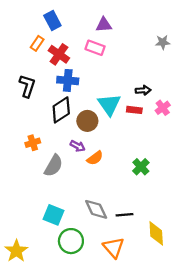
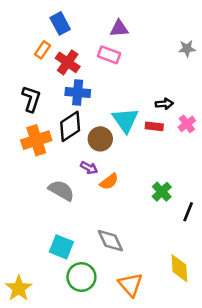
orange cross: (33, 143) -> (36, 140), moved, size x1.6
gray semicircle: (54, 166) -> (61, 190), turned -90
black line: (124, 215) -> (188, 212), moved, turned -63

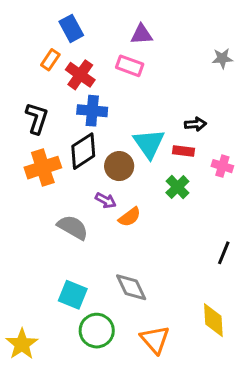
pink cross: (187, 124) -> (222, 166), moved, turned -36
green cross: (162, 192) -> (177, 187), moved

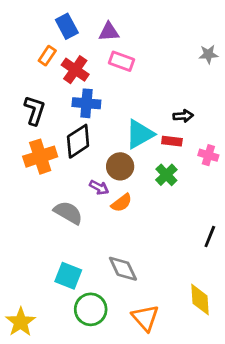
purple triangle: (142, 34) -> (109, 32), moved
cyan triangle: (149, 144) -> (140, 134), turned 36
brown circle: (119, 166) -> (120, 166), moved

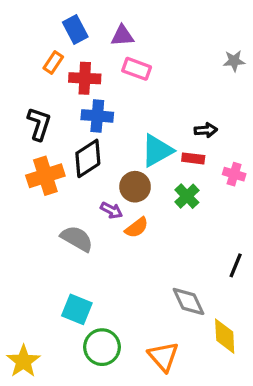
red cross: (75, 70) -> (85, 78), turned -32
gray diamond: (123, 269) -> (188, 301), moved

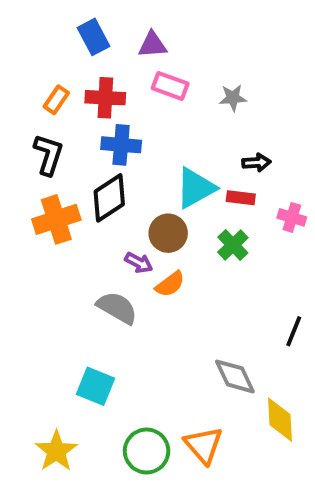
gray star: (234, 61) -> (233, 98), moved
orange rectangle: (53, 62) -> (56, 100), moved
gray semicircle: (77, 239) -> (117, 308), moved
green circle: (102, 347) -> (147, 451), moved
yellow star: (23, 361) -> (56, 451), moved

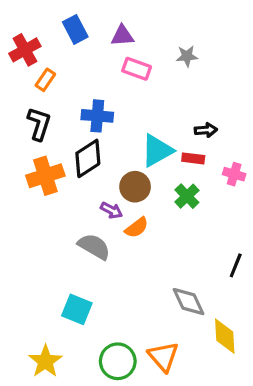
red cross: (105, 98) -> (25, 50), moved, turned -32
gray star: (233, 98) -> (187, 56), moved

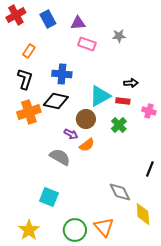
red cross: (25, 50) -> (16, 15), moved
black diamond: (88, 158) -> (56, 101), turned 45

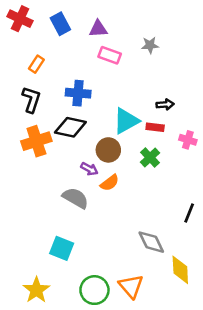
red cross: (16, 15) -> (20, 19), turned -36

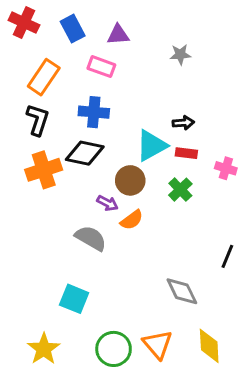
pink rectangle: (110, 55) -> (101, 67), moved
orange rectangle: (36, 64) -> (44, 77), size x1.6
black arrow: (165, 105) -> (183, 123), moved
yellow diamond: (180, 270) -> (209, 346), moved

